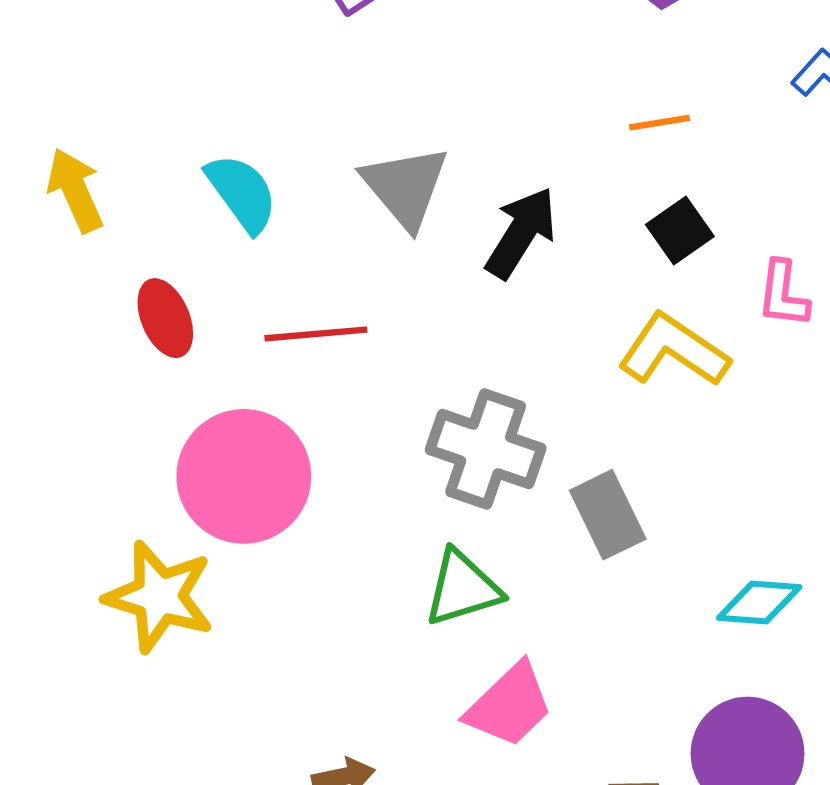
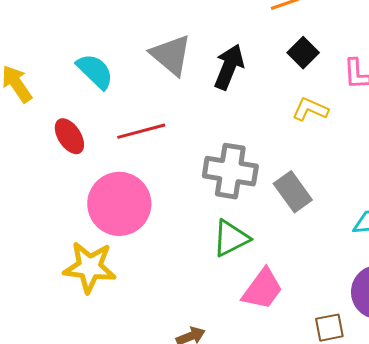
yellow L-shape: (674, 350) -> (310, 109), size x0.7

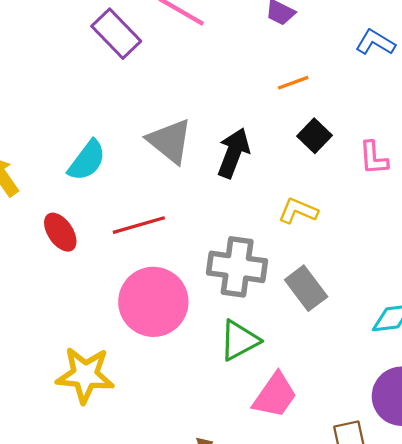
cyan semicircle: (95, 71) -> (87, 160), turned 84
yellow L-shape: (310, 109) -> (298, 211), moved
pink circle: (119, 204) -> (153, 302), moved

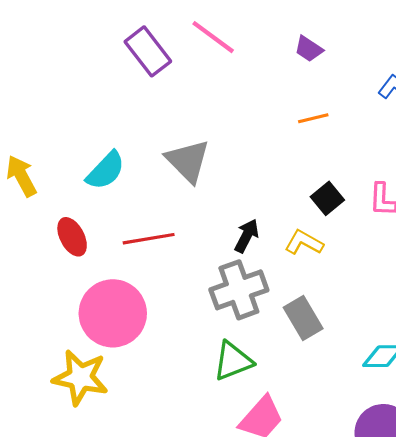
black square: (314, 136) -> (327, 198), moved
black arrow: (233, 153) -> (247, 236), moved, size x0.7
gray cross: (237, 267) -> (239, 290), turned -34
pink circle: (153, 302) -> (113, 313), moved

